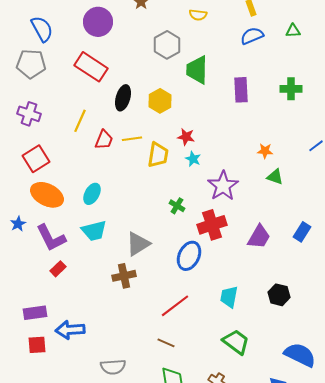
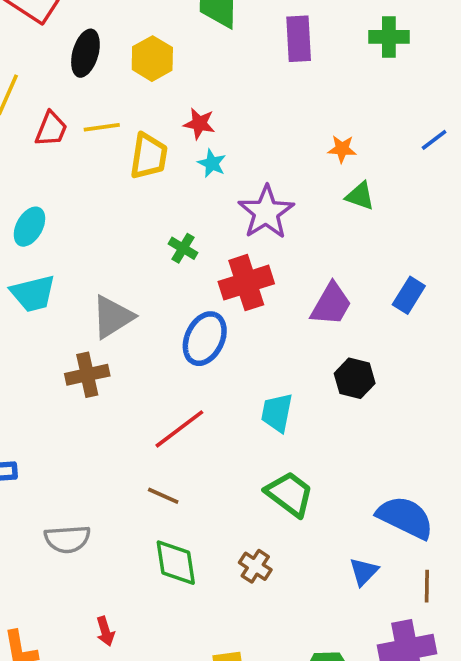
black hexagon: (279, 295) -> (355, 378), moved

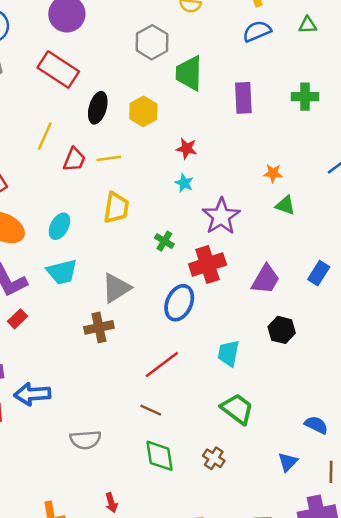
red star: (199, 124) -> (187, 148), moved
yellow trapezoid: (149, 156) -> (116, 208), moved
blue semicircle: (405, 517) -> (316, 425), size x0.6

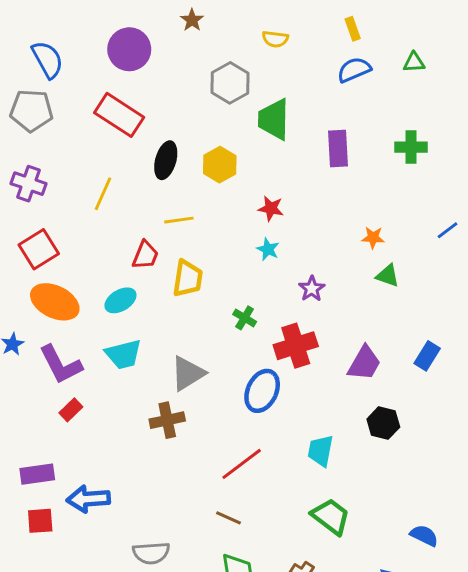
red trapezoid: (74, 160) -> (145, 255), moved
purple star: (221, 216) -> (312, 289), size x0.6
cyan ellipse: (59, 226) -> (120, 300), turned 30

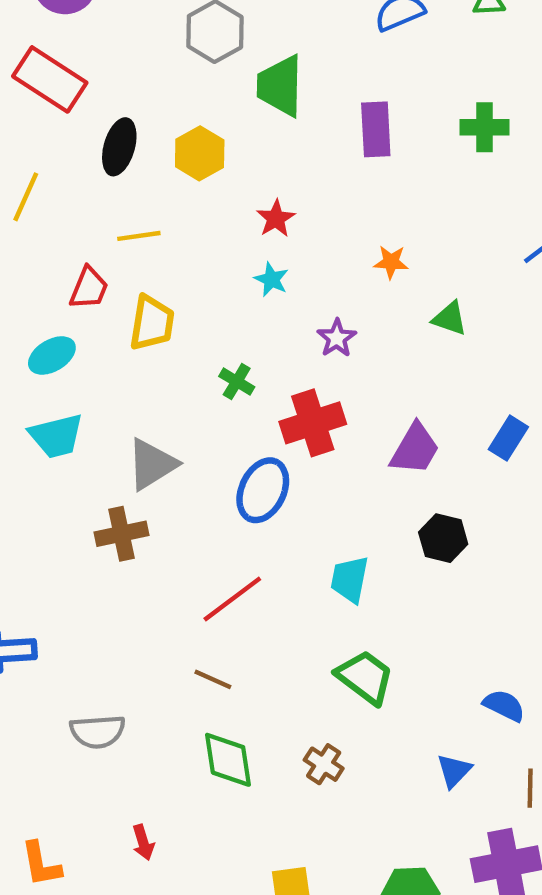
red star: (271, 208) -> (276, 219), turned 30
orange star: (373, 238) -> (391, 262), moved

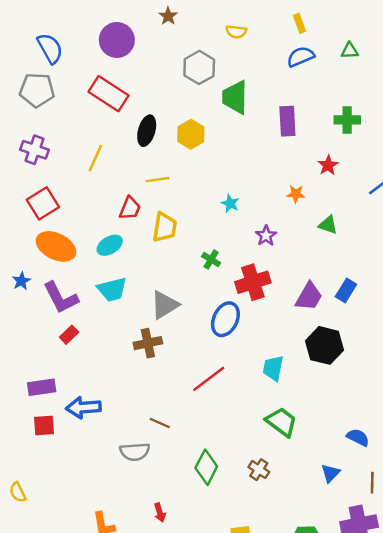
red star: (276, 219) -> (328, 165), moved
blue rectangle: (508, 438) -> (346, 291), moved
black hexagon: (443, 538) -> (324, 345), size x1.4
brown line: (213, 679) -> (160, 423), moved
green diamond: (228, 760) -> (206, 467), turned 36

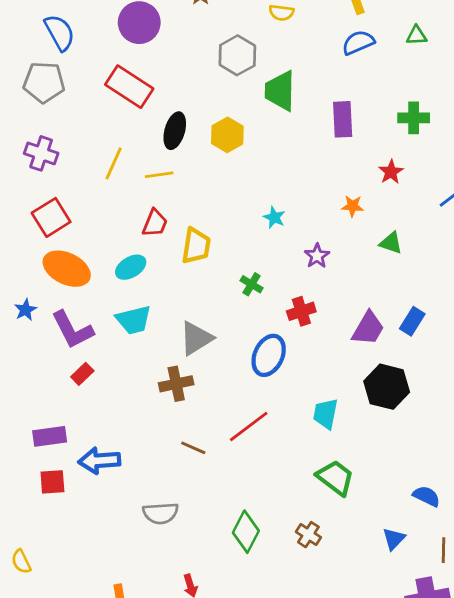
yellow line: (157, 180) -> (159, 175), moved
red cross: (253, 282) -> (301, 311), size x0.7
brown line: (160, 423) -> (193, 448), moved

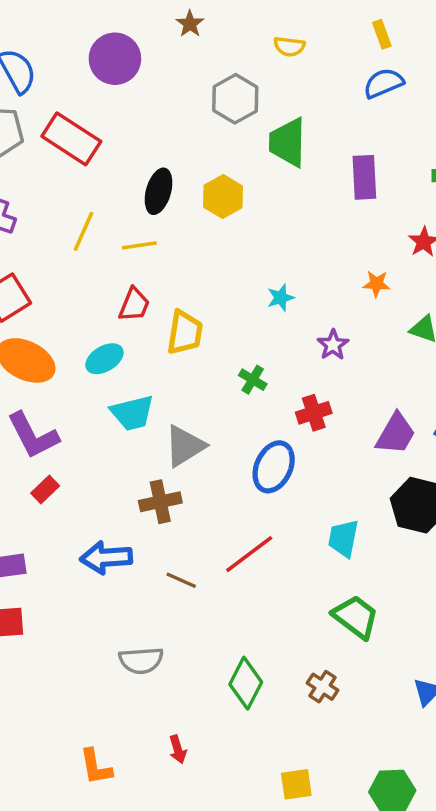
red rectangle: (129, 87) -> (71, 139), moved
cyan star: (274, 217) -> (281, 298), turned 30
cyan trapezoid: (134, 320) -> (132, 413), moved
blue arrow: (99, 461) -> (106, 558), moved

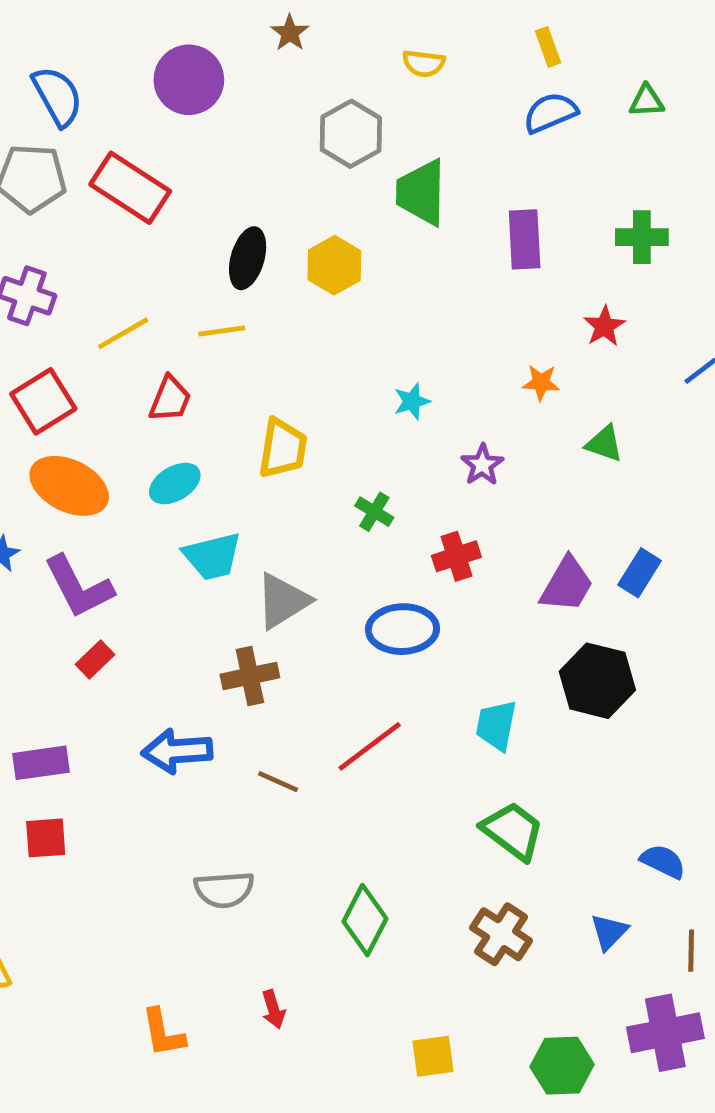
yellow line: (84, 231) -> (123, 333), moved, turned 36
red trapezoid: (134, 305) -> (170, 399), moved
blue ellipse: (274, 467) -> (402, 629), turned 63
brown cross: (322, 687) -> (501, 934), moved, size x1.4

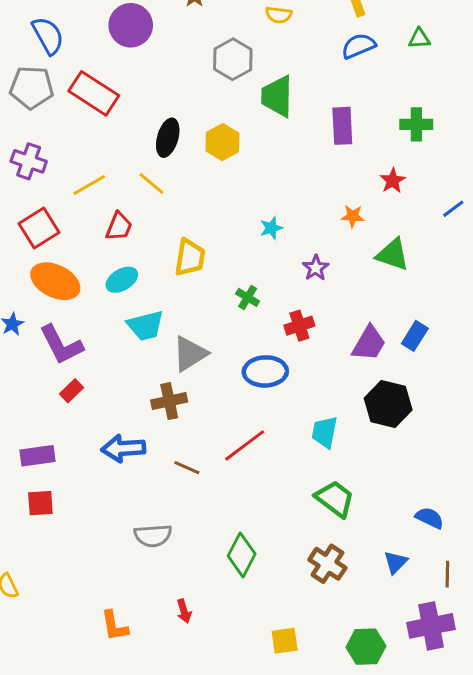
yellow line: (222, 331) -> (151, 184), turned 48
green triangle: (604, 444) -> (393, 255), size x1.4

